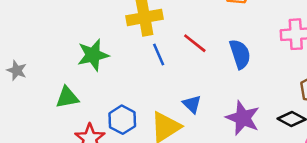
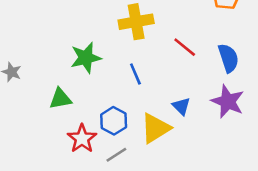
blue line: (159, 55) -> (135, 74), moved
purple star: (243, 118) -> (228, 101), moved

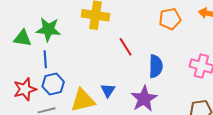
blue line: (135, 74) -> (45, 59), moved
green triangle: (60, 99) -> (23, 38), moved

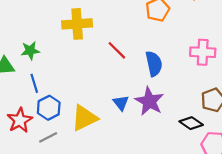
green star: (48, 29) -> (30, 51), size x0.7
blue triangle: (108, 90) -> (121, 103), moved

